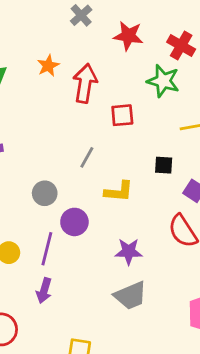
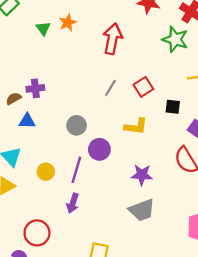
orange star: (48, 66) -> (68, 23), moved
red square: (122, 115) -> (143, 87), moved, turned -30
gray line: (87, 157) -> (110, 88), moved

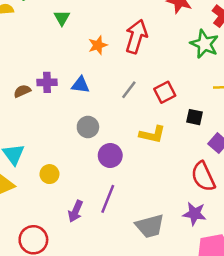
orange star: (68, 23) -> (98, 45), moved
blue triangle: (27, 121) -> (80, 85), moved
purple line: (76, 170) -> (108, 199), moved
purple star: (142, 175) -> (194, 214), moved

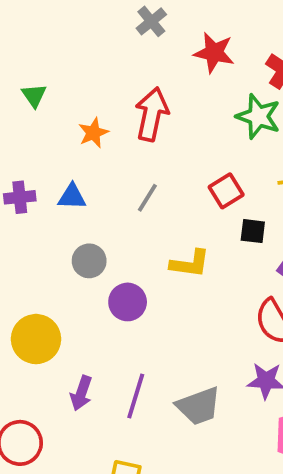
red square: (165, 92) -> (226, 191), moved
yellow circle: (49, 174) -> (36, 339), size x1.6
purple line: (108, 199) -> (136, 396), moved

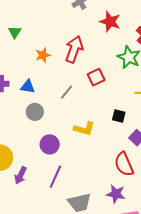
red square: (226, 191) -> (96, 77), moved
gray circle: (89, 261) -> (35, 112), moved
purple arrow: (81, 393) -> (20, 175), moved
purple line: (136, 396) -> (55, 177), moved

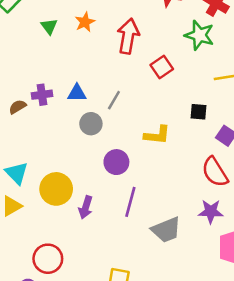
orange star: (43, 55) -> (85, 22), moved
gray line: (67, 92) -> (114, 100), moved

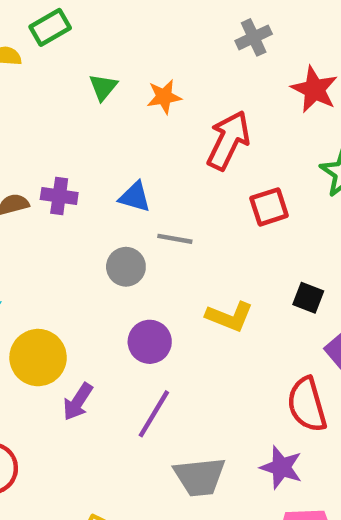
blue triangle: (77, 93) -> (135, 197), moved
gray line: (114, 100) -> (175, 239), turned 54

